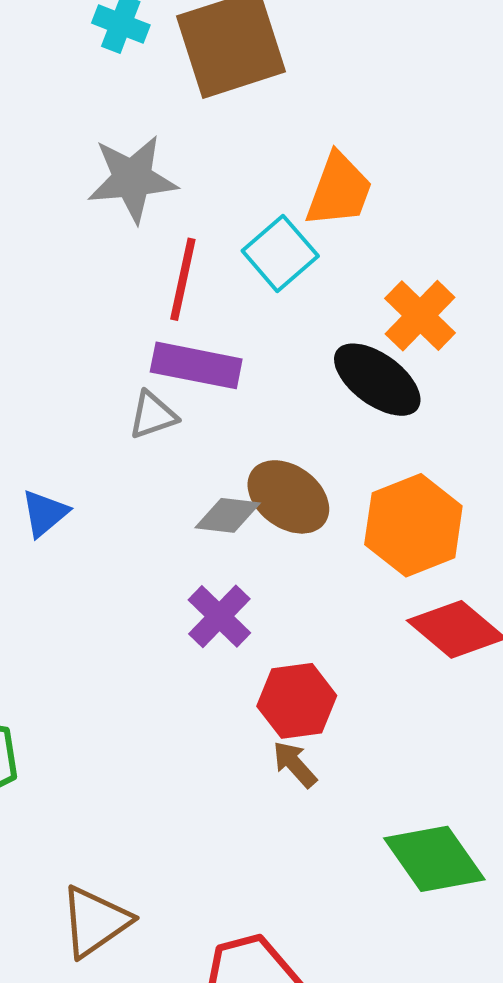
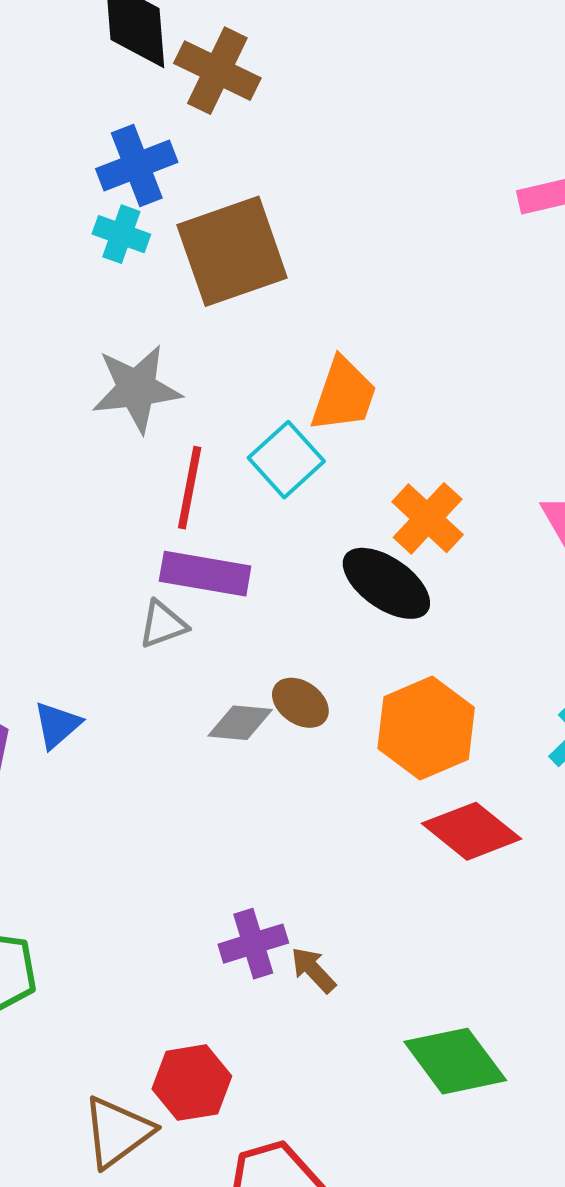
brown ellipse: (288, 497) -> (300, 703), size x0.7
purple cross: (219, 616) -> (253, 944), moved, turned 30
red hexagon: (297, 701) -> (192, 1083), moved

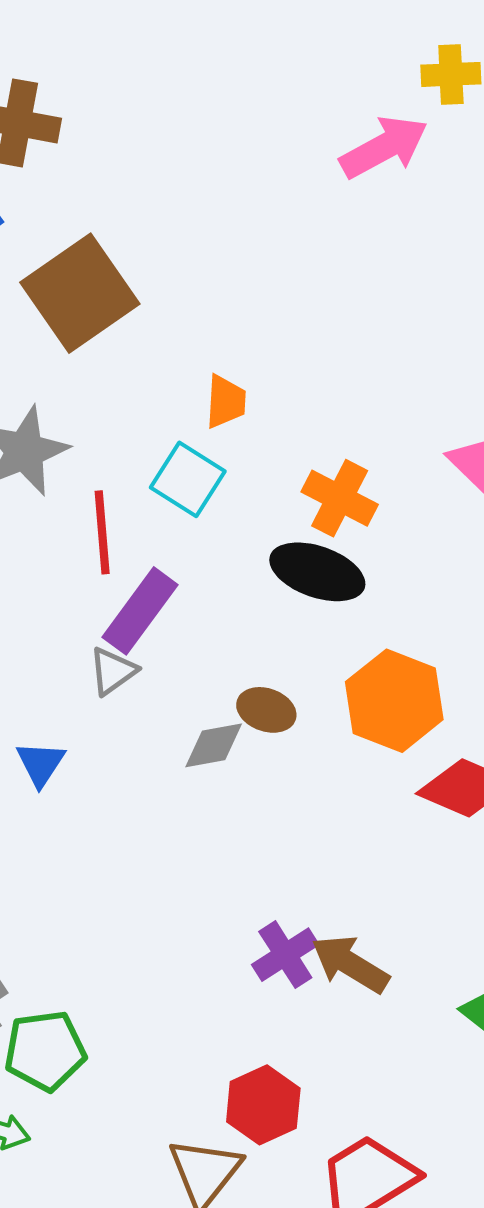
orange trapezoid: (344, 395) -> (226, 402), size x0.7
purple rectangle: (205, 574) -> (140, 611), turned -48
blue triangle: (57, 725) -> (41, 764), moved
brown arrow: (313, 970) -> (350, 964), size x1.5

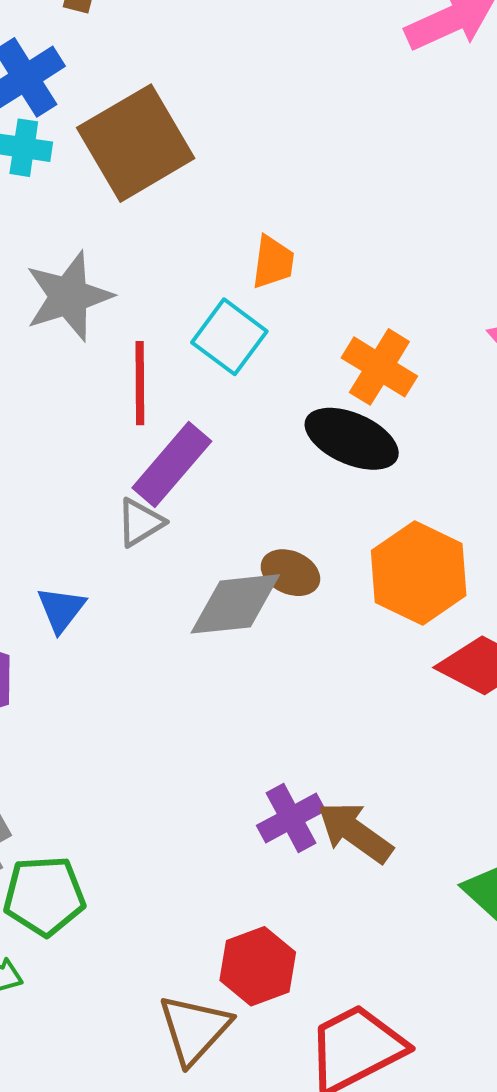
gray diamond: (214, 745) -> (235, 604), size x1.5

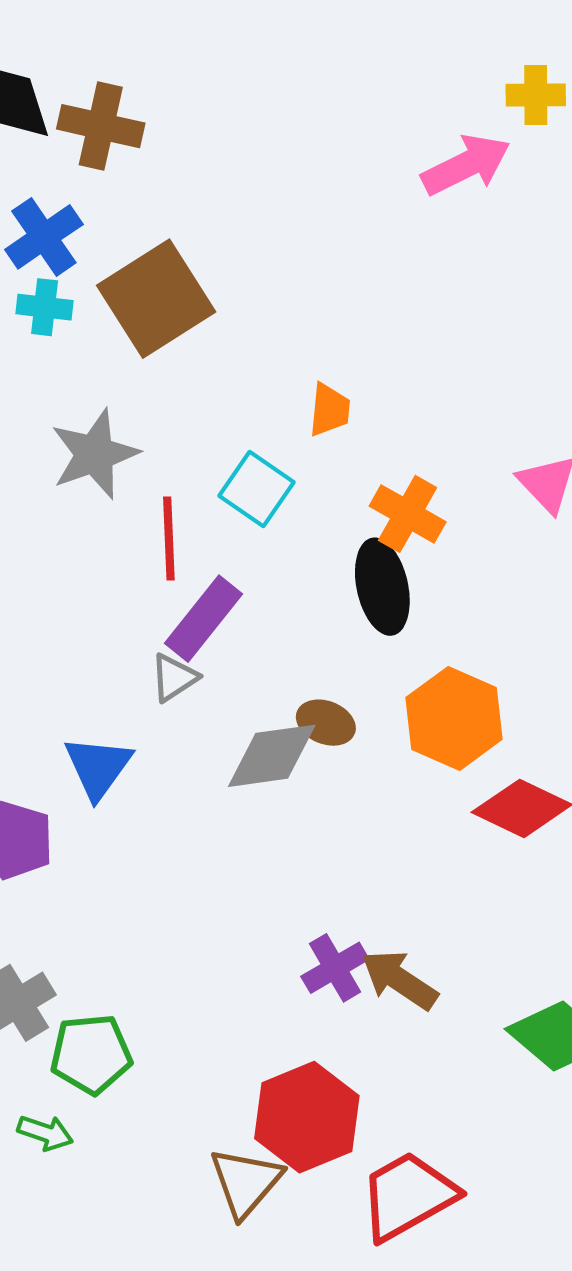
orange trapezoid: (273, 262) -> (329, 410), moved
black ellipse: (352, 439) -> (382, 587), turned 56
blue triangle: (61, 609) -> (98, 767), size x1.4
red hexagon: (258, 966) -> (307, 1117), size x1.4

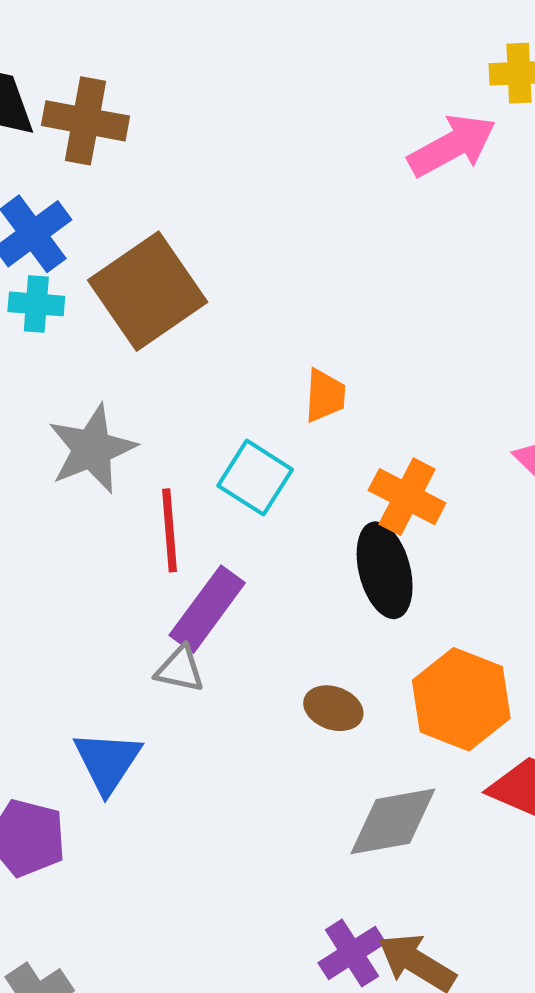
gray triangle: (174, 678) -> (180, 669), turned 48
gray diamond: (272, 756) -> (393, 821), moved

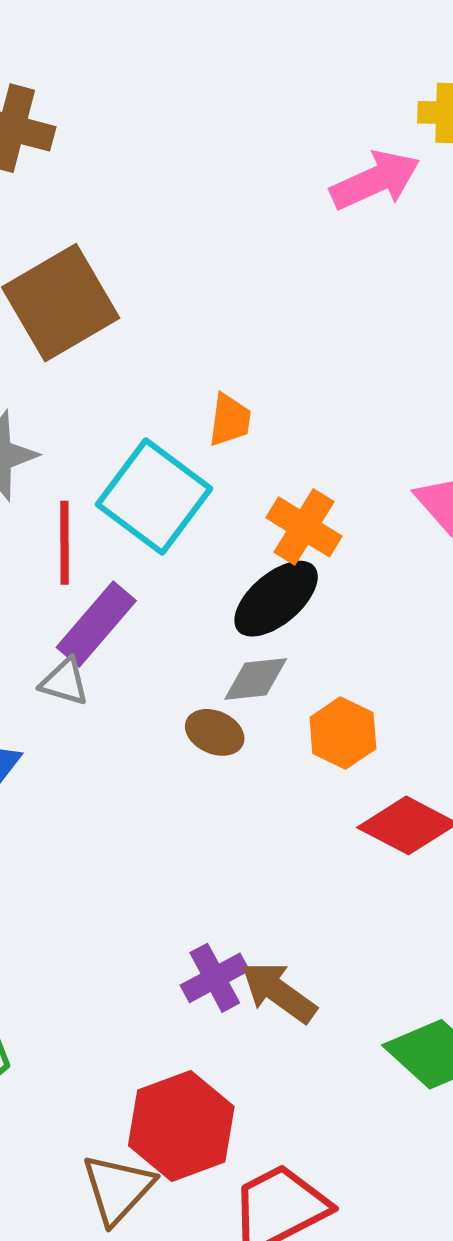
cyan square: (255, 478) -> (154, 497), size x1.5
black ellipse: (385, 570) -> (276, 599), turned 60
orange hexagon: (461, 699) -> (343, 733), size x0.7
gray diamond: (393, 821) -> (256, 679), moved, size x0.7

